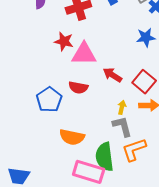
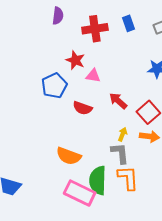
pink triangle: (84, 54) -> (93, 76), size x0.6
blue pentagon: (49, 100) -> (54, 86), moved
orange L-shape: (134, 150) -> (128, 178), turned 96

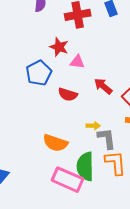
yellow arrow: (123, 134) -> (93, 126), moved, turned 72

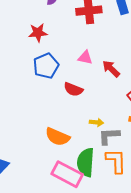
red star: (59, 47) -> (38, 33), moved, turned -30
red arrow: (103, 86) -> (111, 69), moved
gray L-shape: (107, 138) -> (109, 136), turned -90

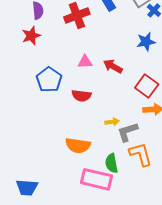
red star: (38, 33) -> (31, 36), moved
green semicircle: (86, 162) -> (111, 163), size x0.7

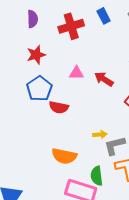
red star: (31, 36) -> (36, 55), moved
red semicircle: (81, 96) -> (59, 107), moved

